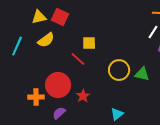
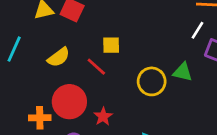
yellow semicircle: (46, 40) -> (59, 57), moved
green triangle: (142, 74) -> (183, 72), moved

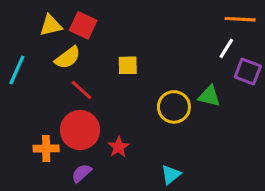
yellow semicircle: (59, 57) -> (68, 58), moved
red line: (96, 67) -> (82, 90), moved

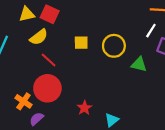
yellow circle: (174, 107) -> (114, 46), moved
red star: (119, 147) -> (84, 108), moved
orange cross: (46, 148) -> (23, 101), turned 35
purple semicircle: (82, 173) -> (37, 119), moved

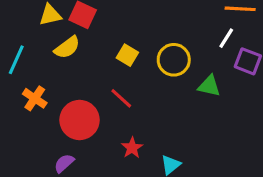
yellow square: (81, 43) -> (127, 55), turned 32
red line: (49, 60) -> (121, 98), moved
orange cross: (23, 101) -> (35, 98), moved

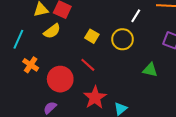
white line: (226, 38) -> (136, 16), moved
green triangle: (209, 86) -> (150, 70), moved
red star: (132, 148) -> (95, 97), size x1.6

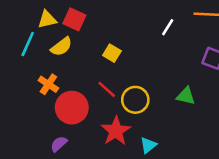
cyan line: (18, 39) -> (28, 44), moved
yellow circle: (122, 39) -> (135, 100), moved
orange cross: (31, 65) -> (48, 84), moved

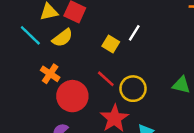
white line: (168, 27) -> (134, 33), moved
cyan line: (28, 44) -> (30, 35), turned -70

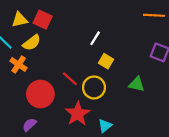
yellow square: (111, 44) -> (106, 61), moved
orange cross: (50, 74) -> (19, 64), moved

